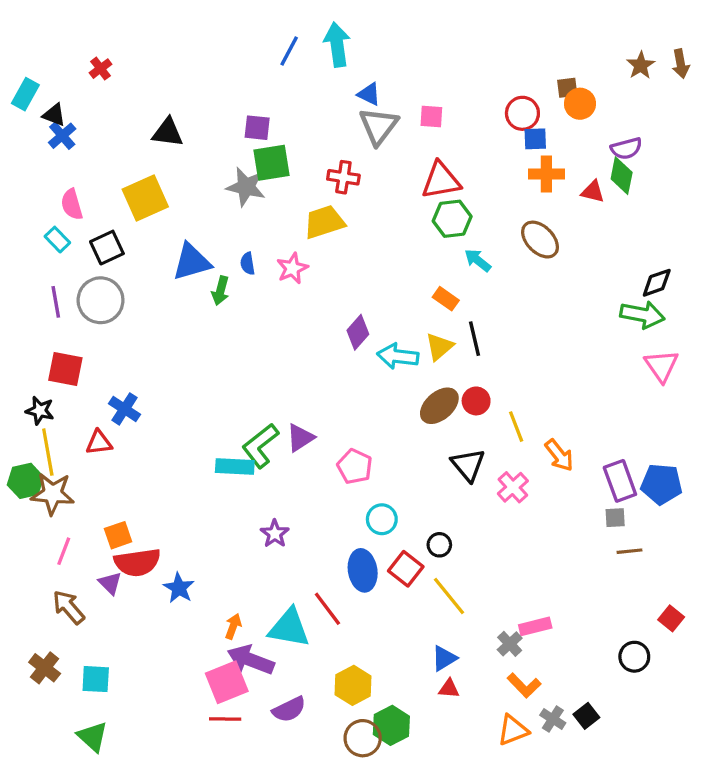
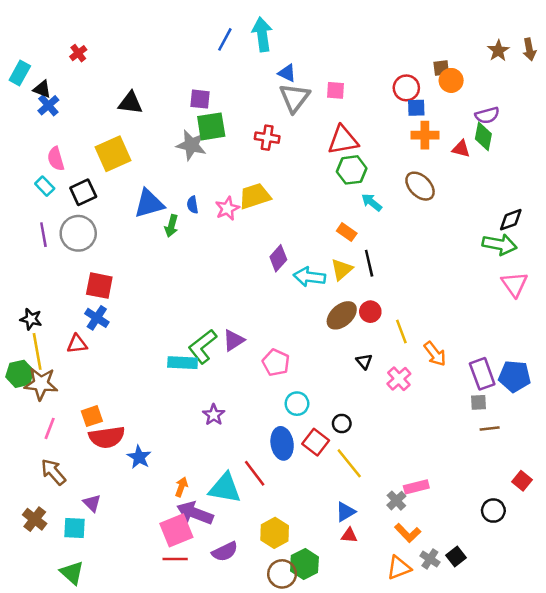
yellow trapezoid: (324, 222) -> (255, 196), moved
red square: (65, 369) -> (99, 286), moved
black triangle: (468, 465) -> (364, 361), size x0.6
purple triangle: (110, 583) -> (92, 503), moved

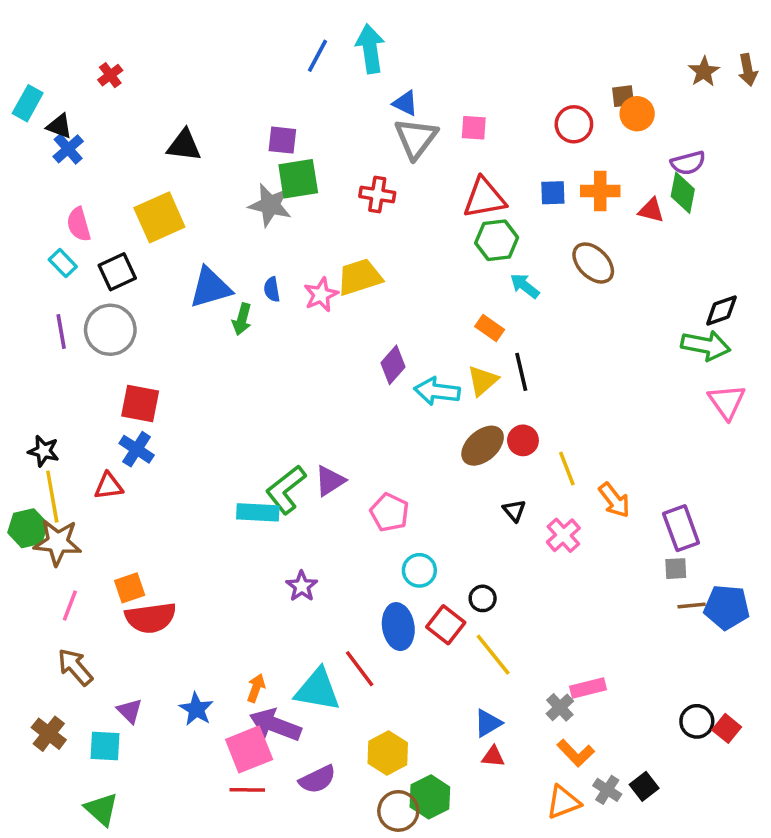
blue square: (416, 108) -> (553, 193), moved
blue pentagon: (514, 376) -> (727, 607), moved
blue star: (139, 457) -> (196, 709), moved
red square: (522, 481) -> (727, 728), moved

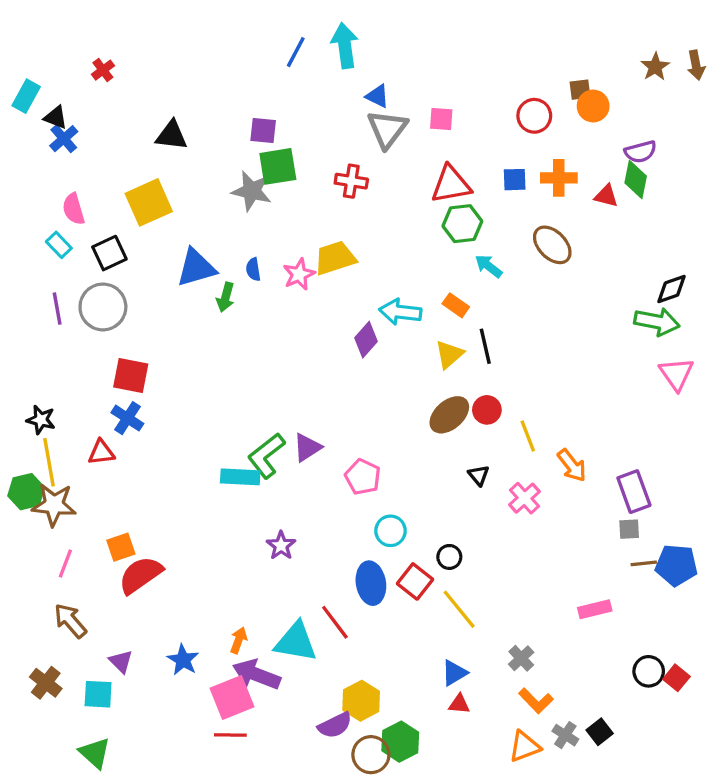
cyan arrow: (437, 391) -> (400, 312), moved
red semicircle: (151, 618) -> (141, 575), turned 153
pink rectangle: (588, 688) -> (595, 609), moved
purple semicircle: (317, 779) -> (335, 725), moved

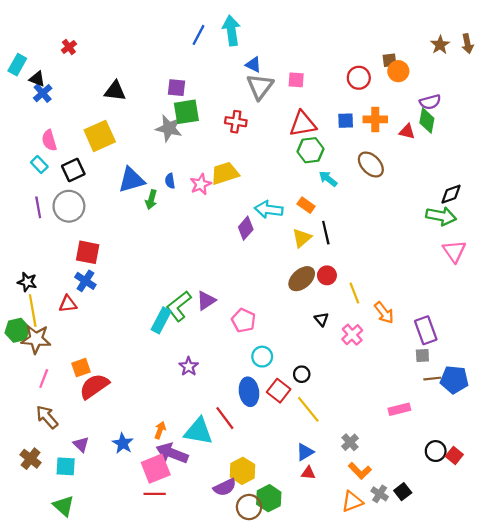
cyan rectangle: (240, 477) -> (161, 320), turned -65

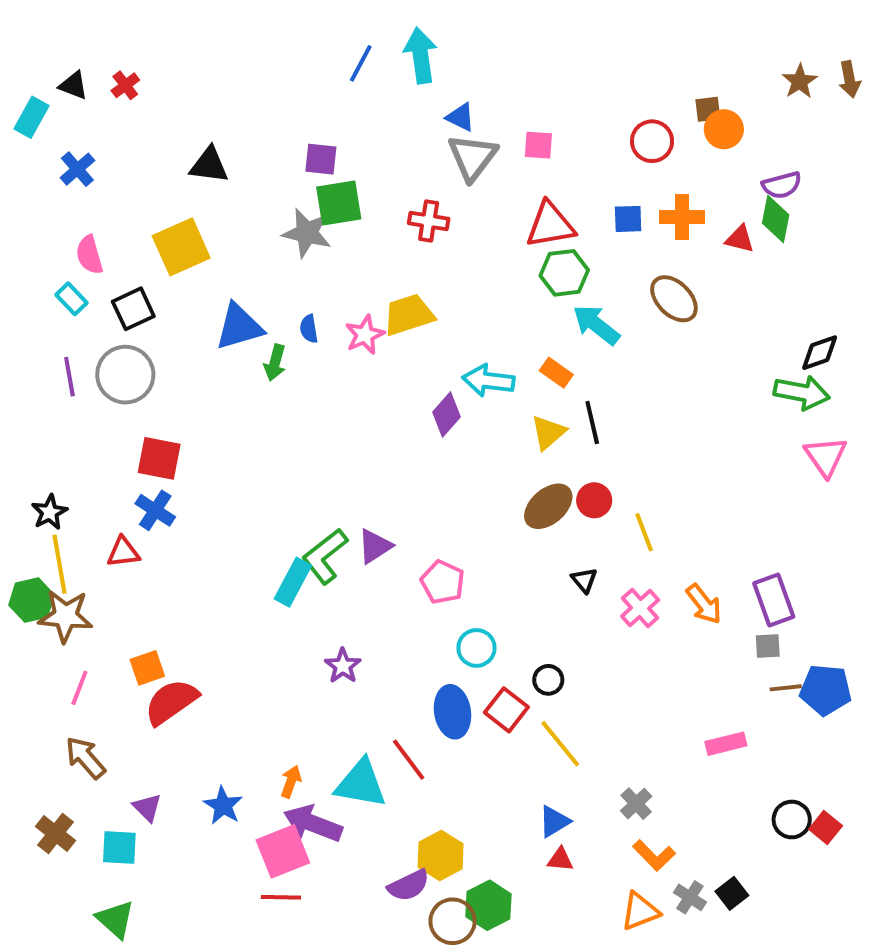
black triangle: (37, 79) -> (73, 85), moved
cyan arrow: (328, 179) -> (596, 325), size x1.4
black star: (27, 282) -> (50, 512), turned 30
orange arrow: (384, 313) -> (704, 604), moved

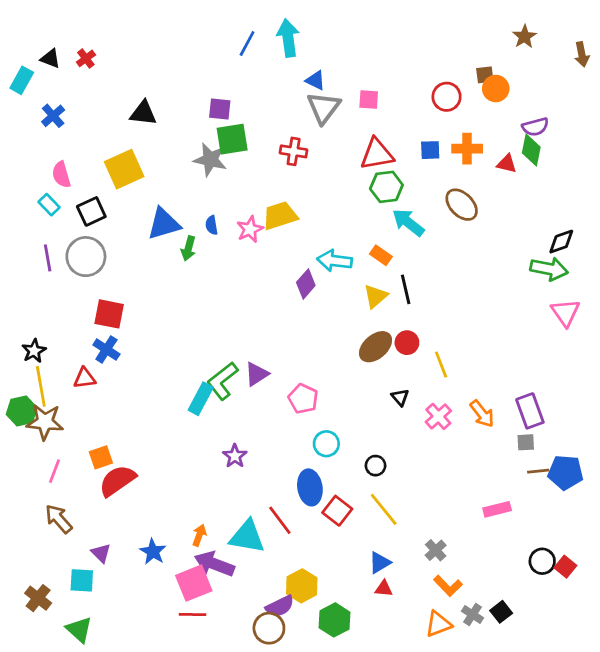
brown star: (800, 81) -> (524, 37), moved
red square: (506, 710) -> (337, 511), moved
brown cross: (55, 833) -> (38, 598), moved
brown circle: (453, 921) -> (269, 628), moved

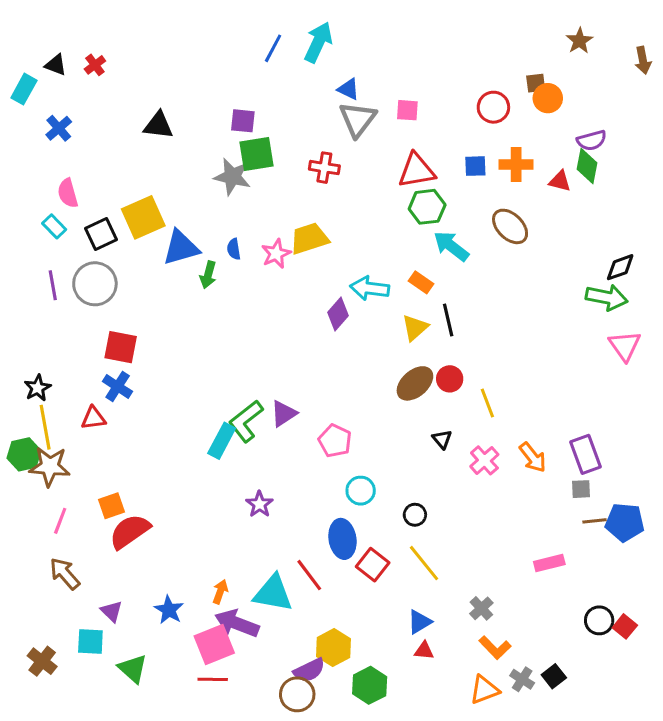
cyan arrow: (288, 38) -> (318, 42), turned 33
yellow square: (124, 169) -> (143, 217), moved
green triangle: (79, 630) -> (133, 669), moved

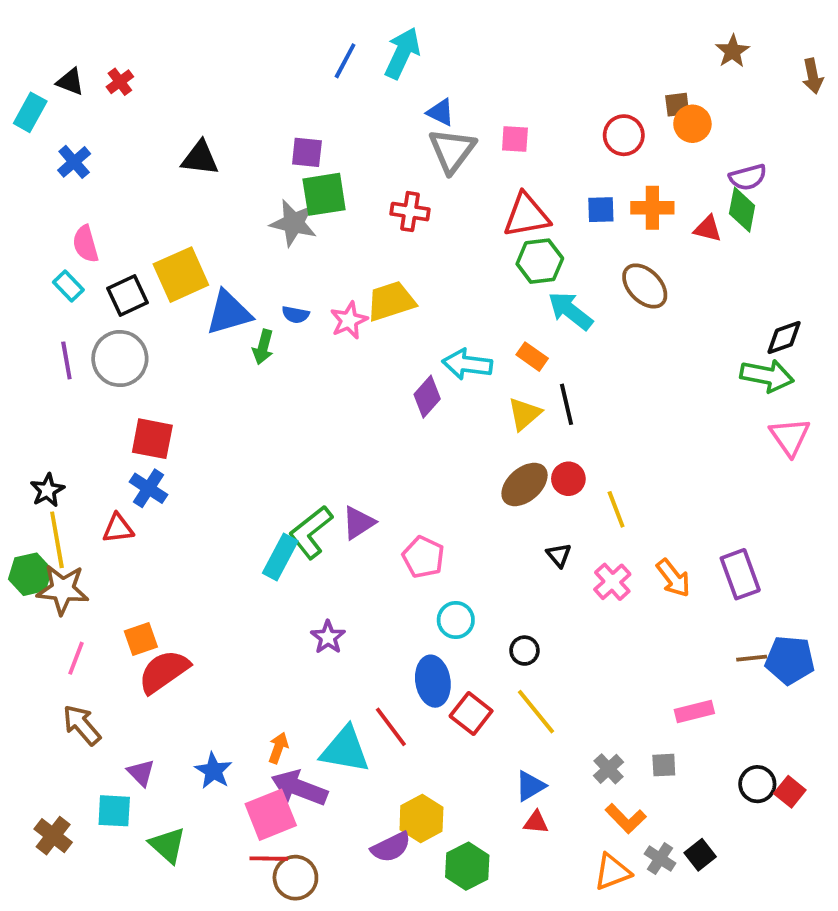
blue semicircle: (234, 249) -> (295, 315), turned -70
gray square: (581, 489) -> (664, 765), moved
brown circle: (297, 694) -> (295, 878), moved

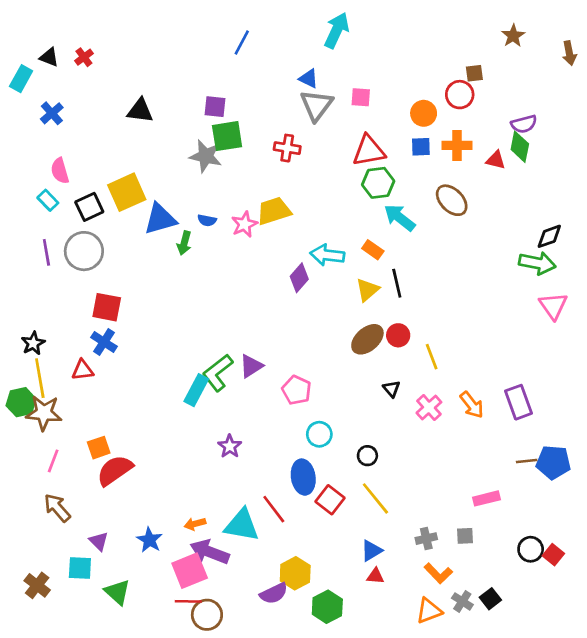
cyan arrow: (402, 53) -> (337, 30), moved
orange circle: (692, 124) -> (424, 113), moved
red circle: (624, 135) -> (460, 95), moved
orange arrow: (278, 748) -> (195, 524), turned -125
gray cross: (608, 769) -> (426, 539), turned 30

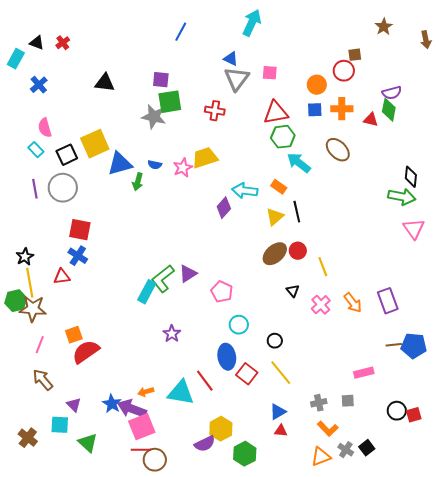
black diamond: (549, 236) -> (411, 177), turned -65
purple arrow: (210, 552) -> (132, 409), moved
red square: (553, 555) -> (414, 415), turned 35

